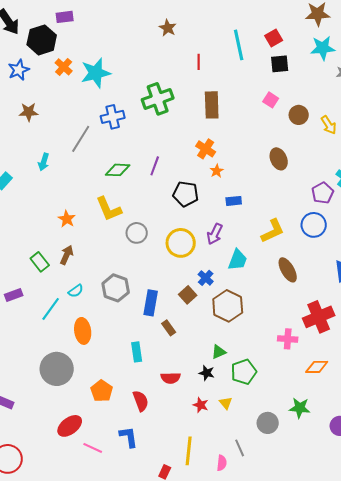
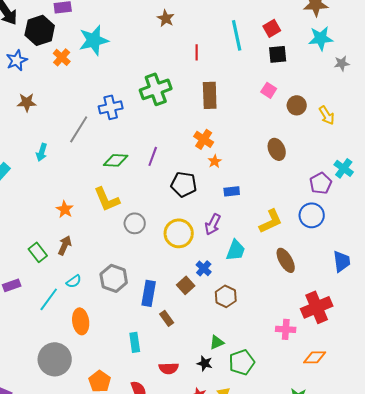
cyan star: (96, 73) -> (94, 40), moved
brown hexagon: (228, 306) -> (226, 296), size x0.7

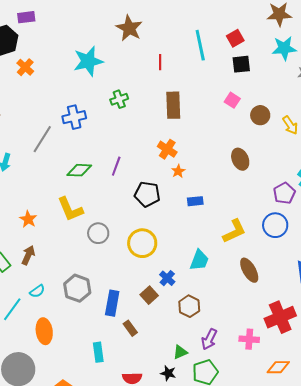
brown star: (166, 18) -> (129, 28), size x1.5
cyan star: (94, 40) -> (88, 61), moved
green cross: (156, 89) -> (119, 99), size x0.6
purple arrow: (213, 224) -> (209, 339), moved

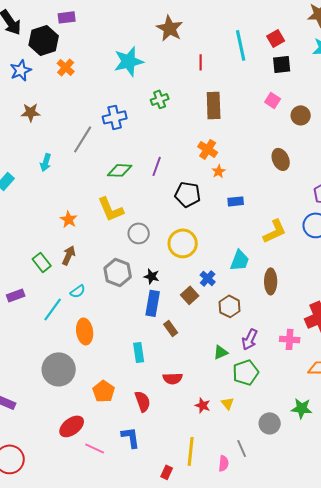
brown ellipse: (249, 270) -> (271, 281), moved, turned 30
gray hexagon: (77, 288) -> (118, 272), moved
black star: (168, 373) -> (152, 276), moved

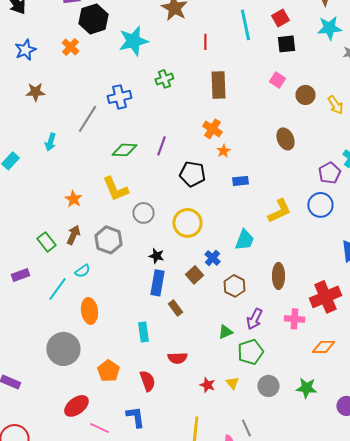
black hexagon: (44, 40) -> (93, 19), moved
gray hexagon: (118, 272) -> (108, 240), moved
brown ellipse: (271, 281) -> (278, 276), moved
gray circle: (270, 423) -> (268, 386), moved

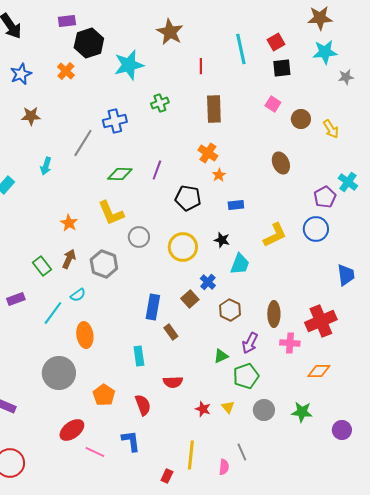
black star: (156, 256) -> (222, 240), moved
brown ellipse: (278, 276) -> (274, 314), moved

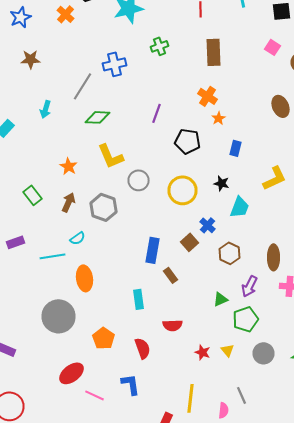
green diamond: (120, 174) -> (98, 117), moved
blue rectangle: (236, 205) -> (236, 148), turned -70
green rectangle: (42, 266) -> (32, 195), moved
cyan line: (53, 313) -> (52, 256), turned 45

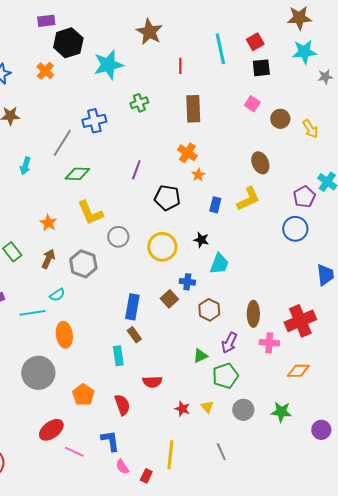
yellow L-shape: (274, 178) -> (248, 199), moved
blue cross: (208, 225) -> (187, 282), turned -35
brown rectangle: (170, 275) -> (134, 335), moved
pink semicircle: (224, 410) -> (122, 467), moved, turned 140

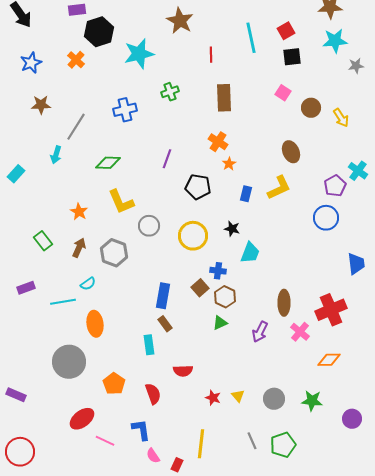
gray line: (62, 143) -> (76, 127), moved
brown hexagon: (209, 310) -> (225, 297), moved
pink cross: (269, 343) -> (300, 332), turned 36
green triangle: (200, 356) -> (220, 323), moved
green pentagon: (225, 376) -> (283, 445), moved

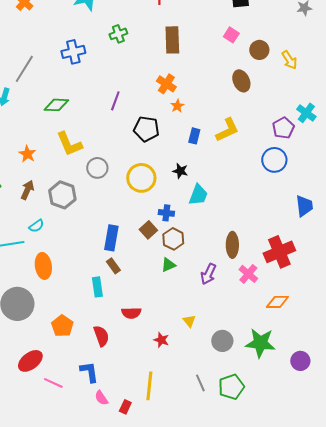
brown ellipse: (291, 152) -> (241, 81), moved
yellow triangle: (238, 396) -> (189, 321), moved
green star: (312, 401) -> (260, 343), size x1.4

